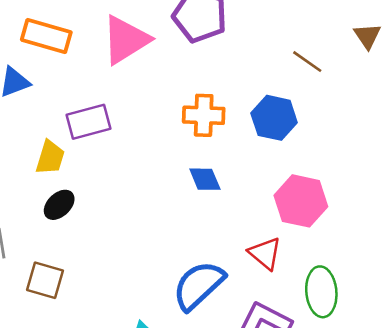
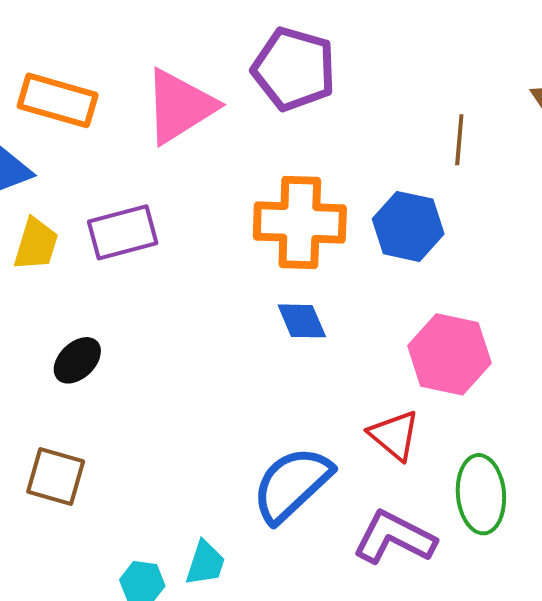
brown line: (307, 62) -> (459, 140), turned 60
orange cross: (204, 115) -> (300, 222), size x1.4
yellow trapezoid: (50, 157) -> (36, 244), moved

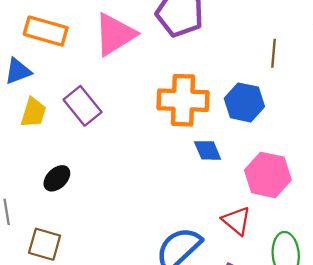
purple rectangle: (123, 232) -> (83, 106), turned 66
blue diamond: (302, 321) -> (208, 150), moved

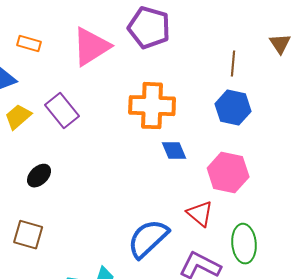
orange rectangle: (46, 31) -> (29, 44), size x0.6
blue hexagon: (244, 102) -> (233, 108), moved
yellow trapezoid: (33, 112) -> (18, 117), turned -148

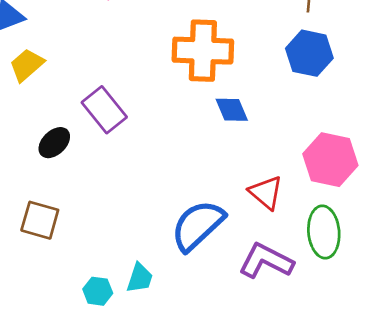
purple rectangle: (62, 111) -> (104, 110), moved
pink hexagon: (228, 173) -> (330, 160), moved

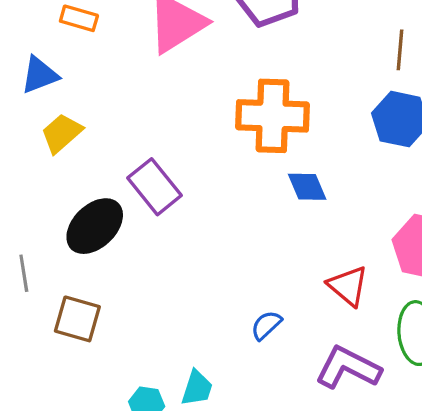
black ellipse: (54, 143) -> (95, 226), size x1.5
blue semicircle: (198, 225) -> (266, 325), size x0.5

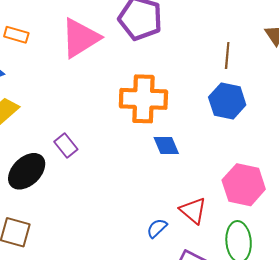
purple rectangle: (154, 187) -> (66, 145), size x0.7
blue semicircle: (266, 325) -> (157, 228), moved

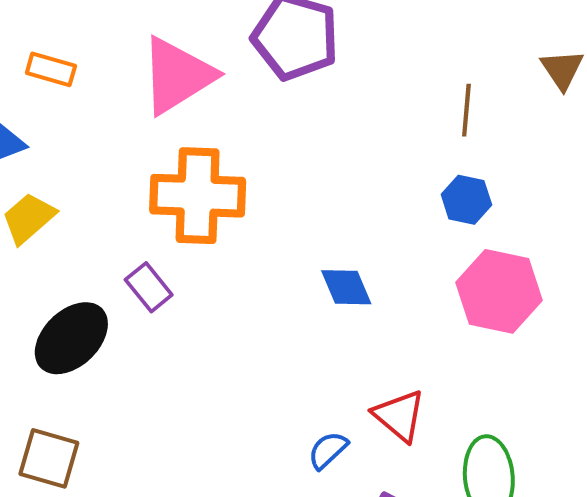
orange cross: (143, 99) -> (198, 196), moved
blue hexagon: (227, 101) -> (466, 200), size x0.7
pink hexagon: (244, 185) -> (499, 291), moved

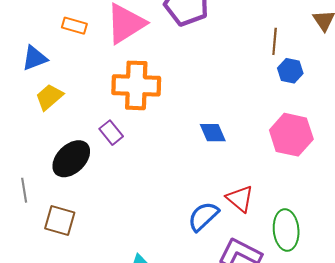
orange rectangle: (51, 69) -> (74, 26), moved
blue hexagon: (466, 200) -> (290, 71), moved
blue semicircle: (328, 450) -> (203, 216), size x1.5

